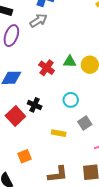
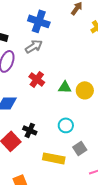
red cross: (47, 68) -> (37, 79), moved
yellow rectangle: (59, 133) -> (54, 158), size x1.5

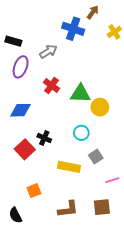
blue cross: (39, 21) -> (73, 29), moved
green triangle: (65, 87) -> (80, 94), size x1.5
yellow circle: (85, 90) -> (100, 107), moved

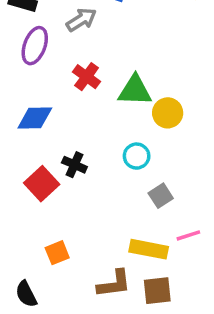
yellow rectangle: (69, 167) -> (149, 249), moved
brown square: (102, 207) -> (157, 291), moved

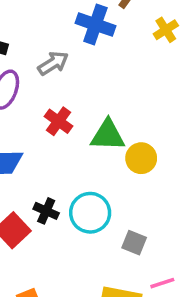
cyan circle: (137, 156) -> (90, 213), moved, size x1.5
gray square: (161, 196) -> (134, 243), turned -35

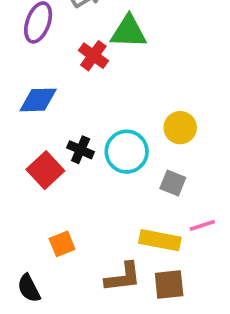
green triangle: (108, 135) -> (128, 32), moved
yellow circle: (141, 158) -> (180, 128), moved

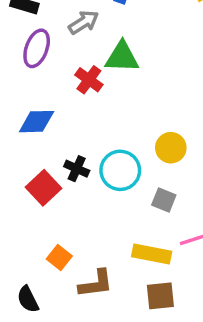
orange square: (62, 244) -> (59, 257), turned -30
brown L-shape: (123, 277) -> (96, 284), moved

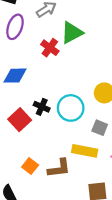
green triangle: (122, 57) -> (72, 33), turned -30
yellow rectangle: (152, 254) -> (85, 151), moved
brown L-shape: (96, 284) -> (59, 168), moved

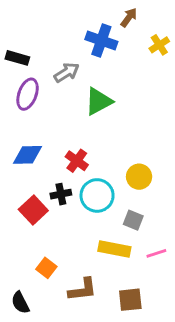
red cross: (50, 48) -> (77, 161), moved
black cross: (42, 107) -> (61, 194), turned -35
brown L-shape: (59, 168) -> (83, 290), moved

